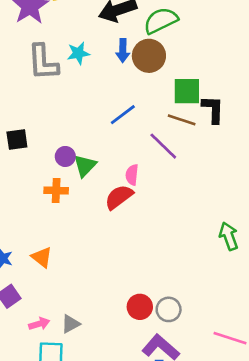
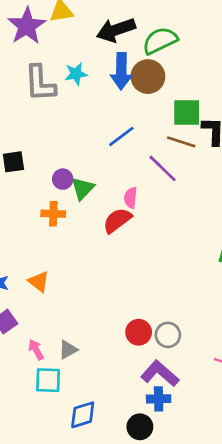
blue arrow: (123, 51) -> (121, 71), size x1.5
pink arrow: (39, 324) -> (36, 350), turned -102

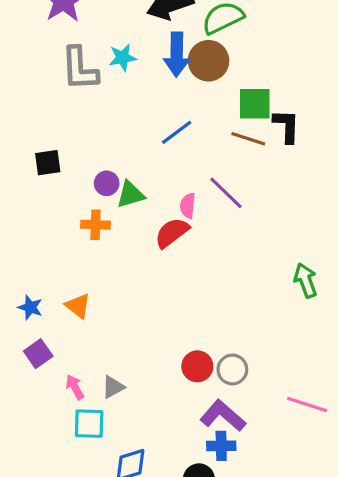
purple line: (163, 168) -> (226, 193), moved
green triangle: (83, 188) -> (131, 194), turned 30

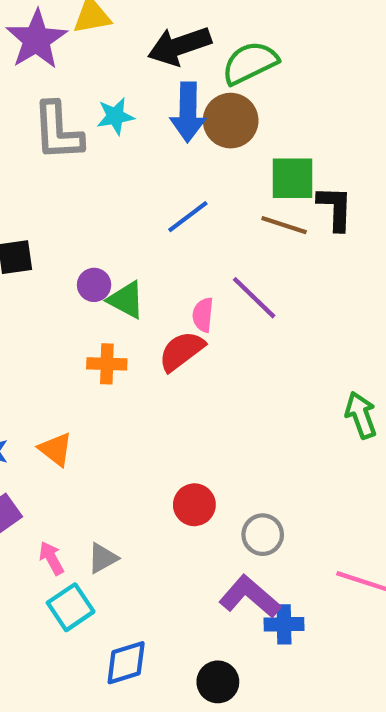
green triangle: (131, 194) -> (126, 300), turned 44
orange cross: (95, 225) -> (107, 364), moved
red circle: (197, 366) -> (194, 505), moved
cyan square: (89, 424) -> (71, 607), turned -36
blue cross: (221, 446) -> (284, 624), moved

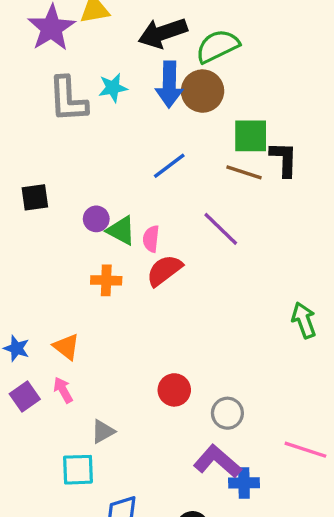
pink semicircle: (203, 315) -> (151, 239), moved
pink arrow: (51, 558) -> (63, 390), moved
cyan square: (71, 607) -> (78, 470), turned 32

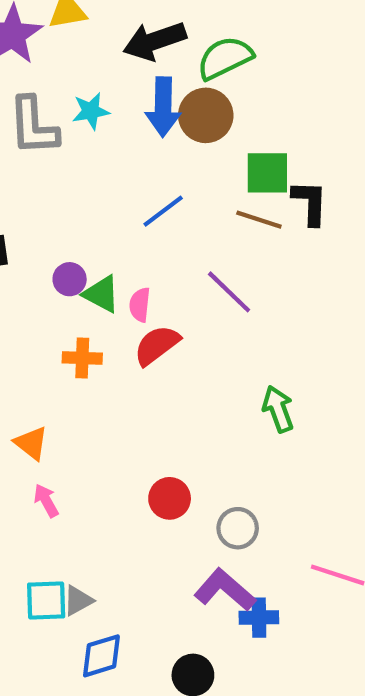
green arrow: (304, 320) -> (278, 409), moved
pink arrow: (63, 390) -> (46, 500), moved
gray triangle: (103, 431) -> (78, 601), moved

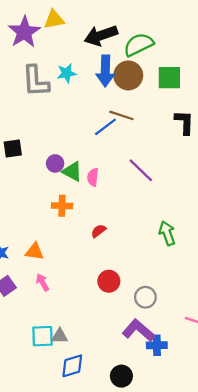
green square: (267, 173) -> (169, 78), moved
brown line: (259, 220) -> (121, 115), moved
red semicircle: (157, 345) -> (99, 231), moved, size x0.6
orange triangle: (31, 443) -> (35, 252), turned -30
gray triangle: (78, 601) -> (60, 336), turned 30

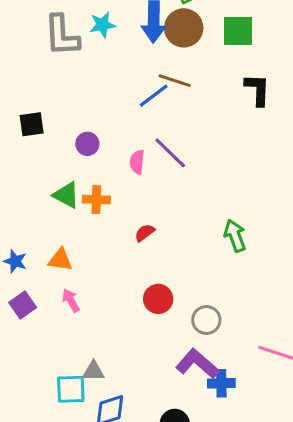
purple line: (141, 170) -> (170, 153), moved
green triangle: (72, 171) -> (66, 195), moved
cyan square: (43, 336) -> (71, 389), moved

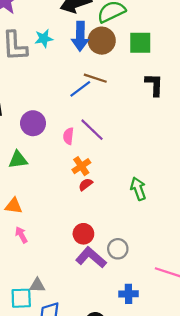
purple circle: (87, 144) -> (33, 123), size x1.5
green triangle: (66, 195) -> (18, 160), turned -36
orange cross: (96, 200) -> (81, 166), moved, turned -36
red semicircle: (145, 233) -> (86, 184), moved
purple L-shape: (197, 364) -> (91, 257), moved

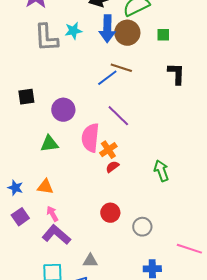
green square: (140, 43) -> (163, 35), size x0.6
pink semicircle: (68, 136) -> (90, 138), moved, size x1.8
purple L-shape: (91, 257) -> (56, 235), moved
gray triangle: (37, 285) -> (90, 261), moved

